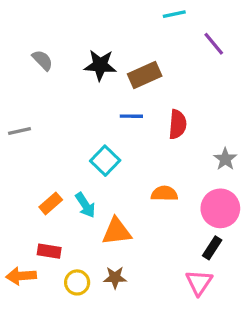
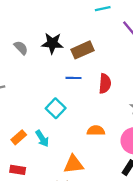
gray semicircle: (43, 60) -> (21, 48), moved
orange triangle: (117, 231) -> (74, 164), moved

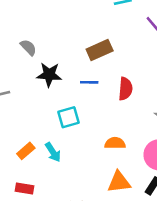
black star: (52, 43) -> (49, 75), moved
cyan square: (56, 108) -> (68, 117), turned 30
orange triangle: (74, 164) -> (119, 182), moved

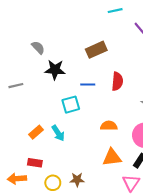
blue line: (89, 82) -> (88, 85), moved

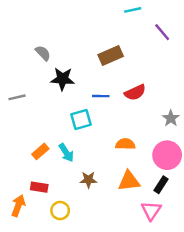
red semicircle: (117, 81) -> (135, 92), turned 60
orange arrow: (17, 179) -> (18, 206), turned 114
brown star: (77, 180) -> (88, 180), moved

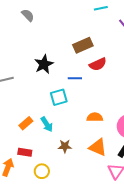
gray semicircle: (43, 53) -> (28, 15), moved
black star: (63, 79) -> (44, 64), turned -30
red semicircle: (135, 92) -> (98, 64), moved
orange triangle: (129, 181) -> (98, 147), turned 30

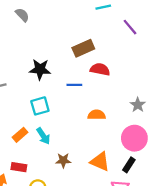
black star: (44, 64) -> (40, 69), turned 30
red semicircle: (98, 64) -> (100, 69), turned -144
cyan square: (59, 97) -> (40, 106), moved
orange semicircle: (95, 117) -> (97, 115), moved

